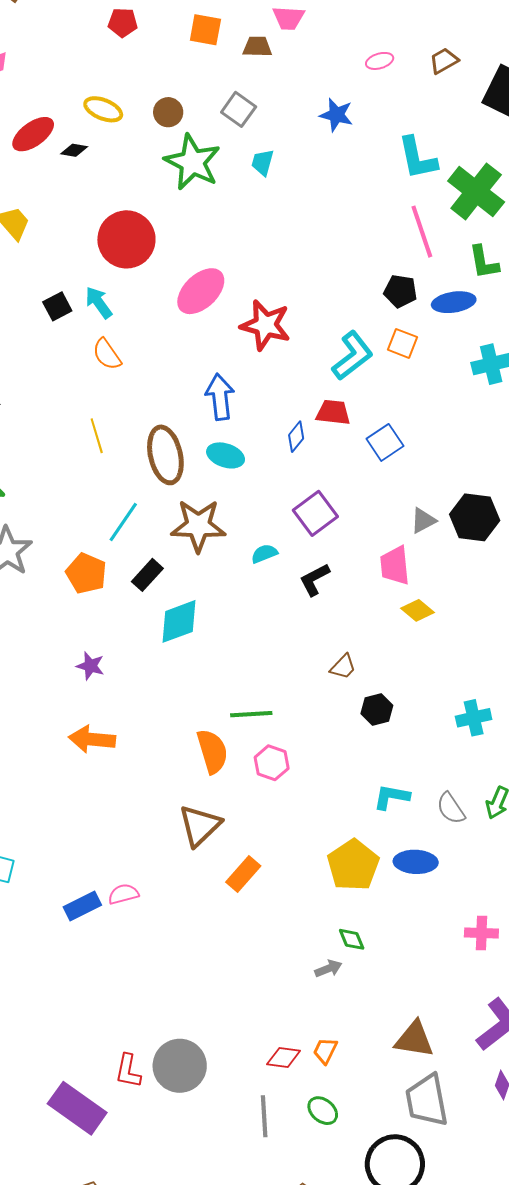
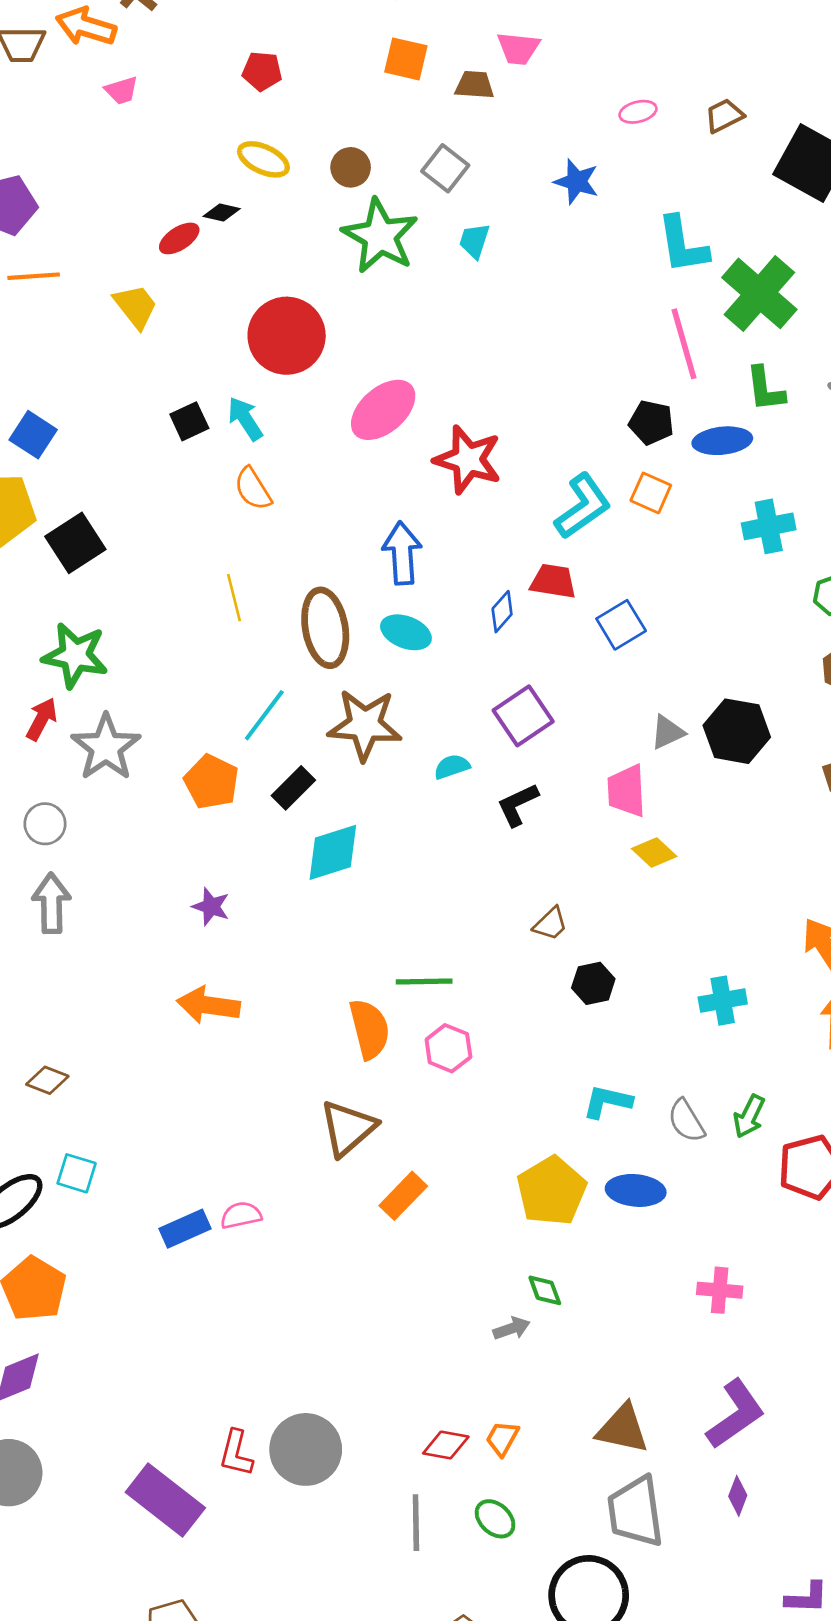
red pentagon: (123, 23) -> (262, 71), moved
red ellipse: (33, 134) -> (179, 238), moved, size x0.7

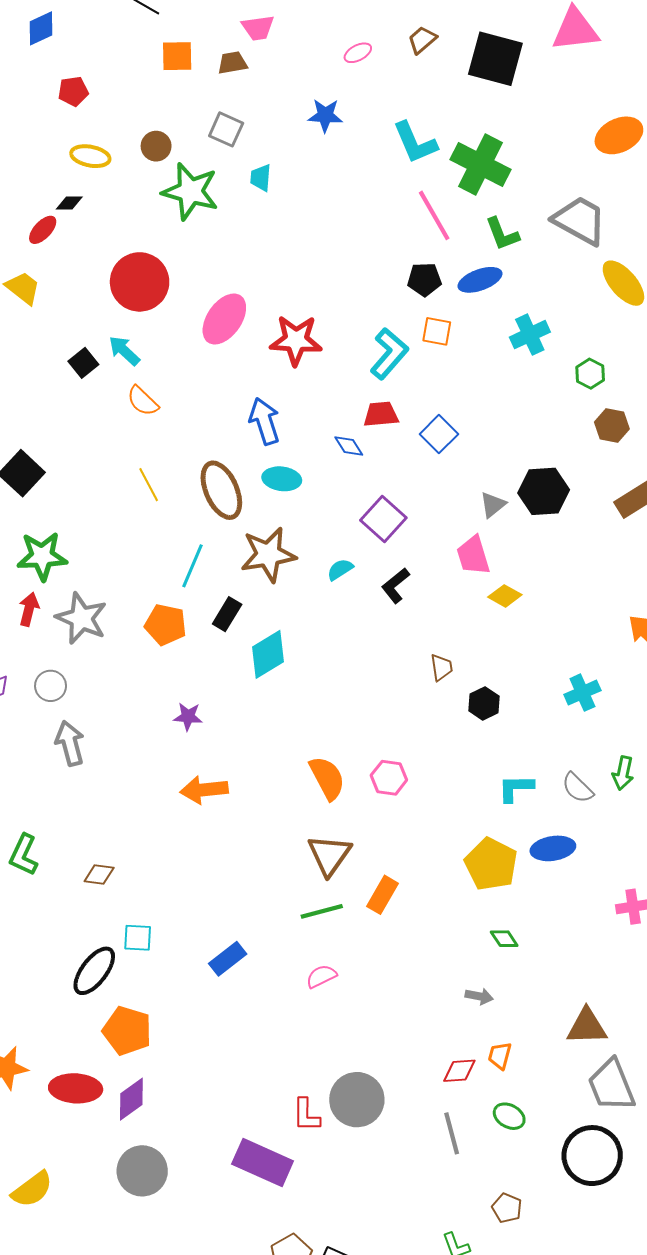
blue diamond: (502, 612) -> (349, 446), turned -60
brown trapezoid: (550, 924) -> (441, 667), turned -40
green line: (424, 981) -> (322, 911), moved
pink semicircle: (241, 1215) -> (321, 976), moved
gray arrow: (512, 1328) -> (479, 996), moved, turned 44

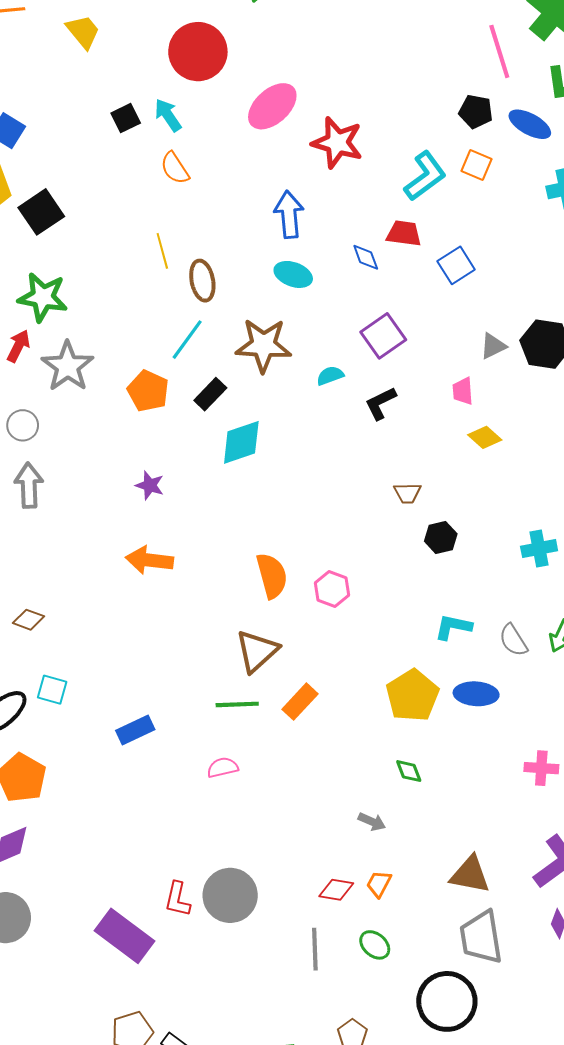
blue ellipse: (480, 280) -> (530, 124), turned 36
brown ellipse: (221, 490) -> (202, 281), moved, size x0.7
pink trapezoid: (473, 555) -> (463, 391), size x0.7
brown trapezoid: (441, 667) -> (407, 493), turned 84

